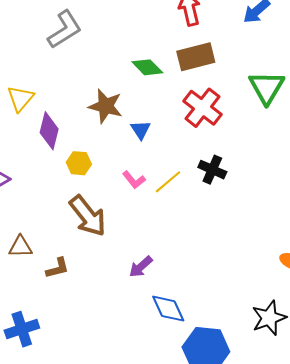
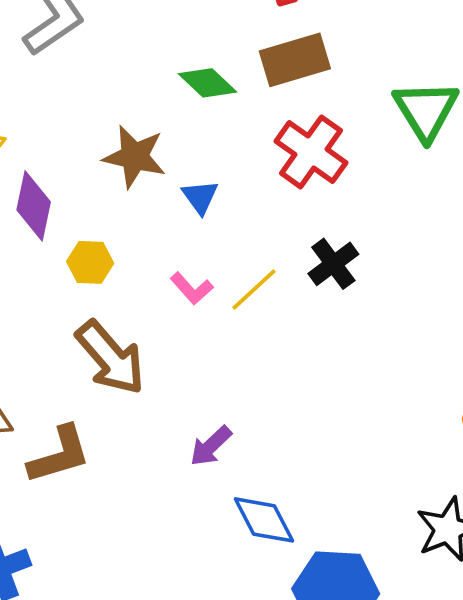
black cross: (212, 170) -> (333, 264), turned 32
brown L-shape: (57, 268) -> (59, 455), size x1.5

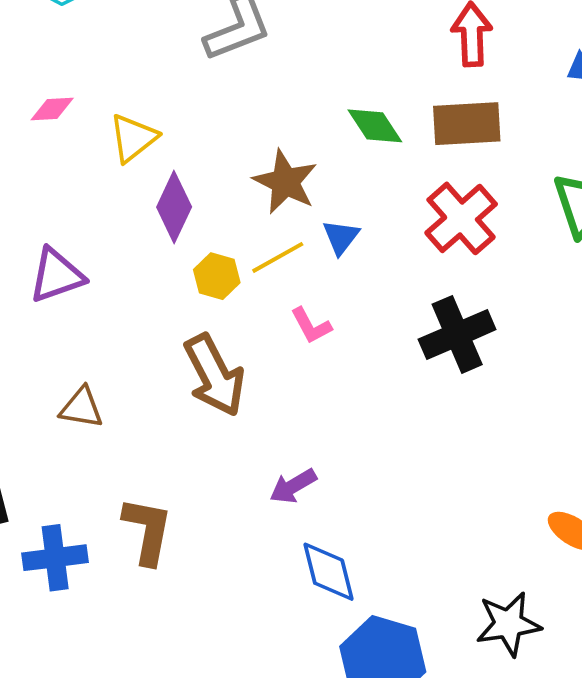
black cross: (333, 264) -> (457, 334), size x1.4
yellow line: (254, 290) -> (278, 257), moved
brown L-shape: (59, 455) -> (147, 531), moved, turned -76

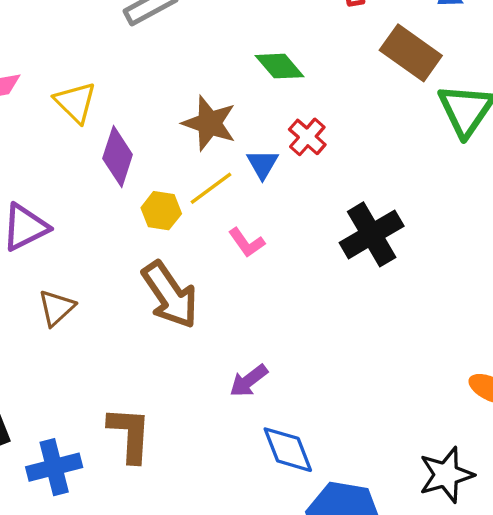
brown rectangle: (467, 124) -> (411, 53), moved, turned 46
yellow triangle: (133, 138) -> (75, 102), turned -30
red cross: (461, 218) -> (307, 137), moved, size x0.6
brown triangle: (81, 408) -> (56, 308), moved, turned -45

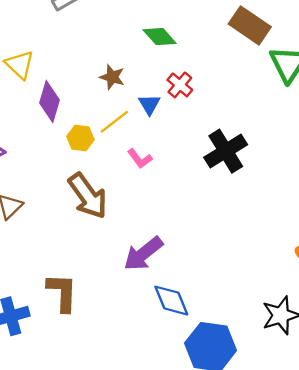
brown star: (209, 123) -> (112, 77), size x0.7
purple arrow: (249, 381) -> (143, 254), size x1.5

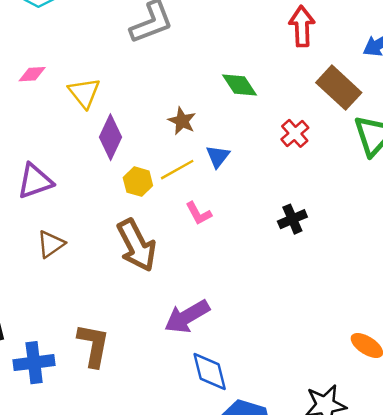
red cross: (180, 85) -> (295, 133), moved
black cross: (226, 151) -> (292, 219), size x0.6

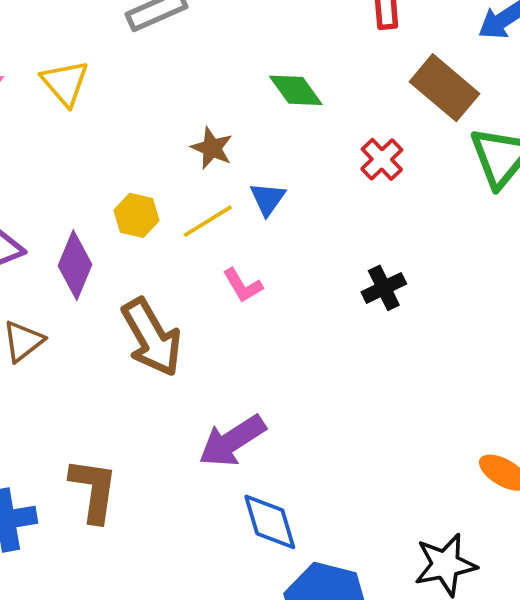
yellow triangle: (84, 93) -> (65, 83), moved
purple diamond: (110, 137) -> (75, 265), moved
yellow hexagon: (138, 182) -> (136, 215), moved

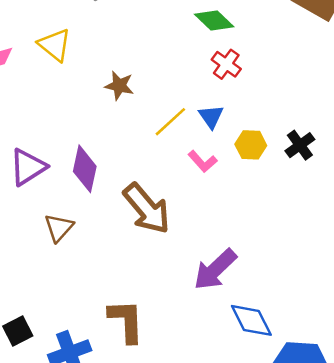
brown star: (212, 148) -> (119, 86), moved
red cross: (382, 159) -> (226, 64), moved
blue triangle: (268, 199) -> (211, 116), moved
yellow hexagon: (136, 215) -> (251, 145), moved

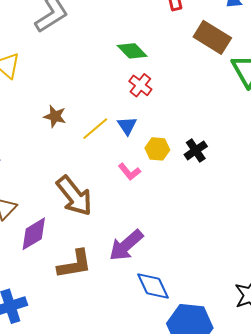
brown star: (119, 86) -> (55, 116), moved
pink L-shape: (203, 161) -> (129, 172), moved
purple diamond: (85, 169) -> (34, 234), moved, turned 45
brown L-shape: (126, 321) -> (75, 264), moved, turned 81

